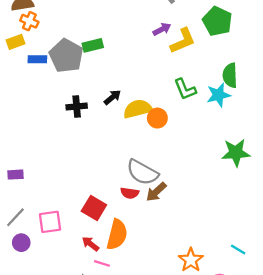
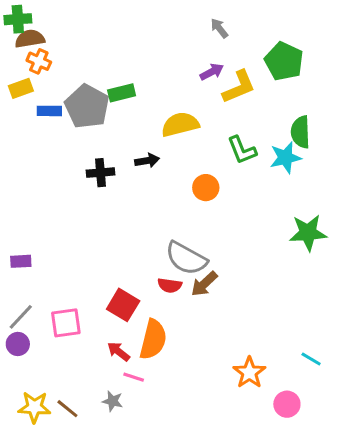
black arrow: (112, 97) -> (147, 161), turned 30
yellow semicircle: (138, 109) -> (180, 124), moved
purple circle: (21, 243) -> (18, 344), moved

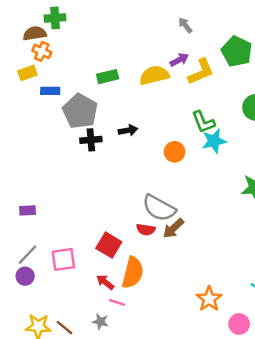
green cross: (18, 19) -> (55, 18), moved
gray pentagon: (87, 106) -> (80, 111), moved
yellow semicircle: (180, 124) -> (154, 75), moved
cyan star: (285, 158) -> (214, 141), moved

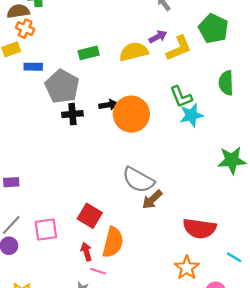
orange circle: (175, 152) -> (131, 114), moved, size x1.8
red semicircle: (146, 230) -> (200, 228), moved, size x1.8
red arrow: (105, 282) -> (86, 252), turned 36

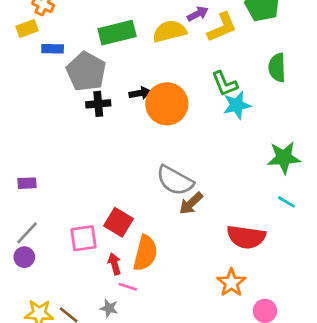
green rectangle: (89, 53) -> (117, 33), size x1.5
pink square: (46, 230) -> (83, 238), moved
cyan line: (234, 257) -> (286, 202), moved

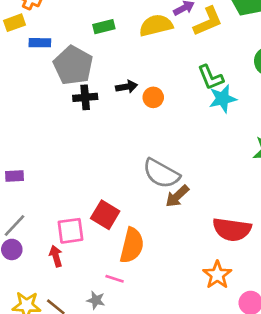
green rectangle: (117, 33) -> (104, 27), size x0.6
orange circle: (167, 104) -> (153, 97), size x0.5
red arrow: (114, 264) -> (56, 256), moved

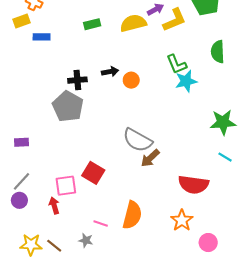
gray pentagon: (73, 65) -> (68, 106), moved
orange semicircle: (132, 245) -> (132, 215), moved

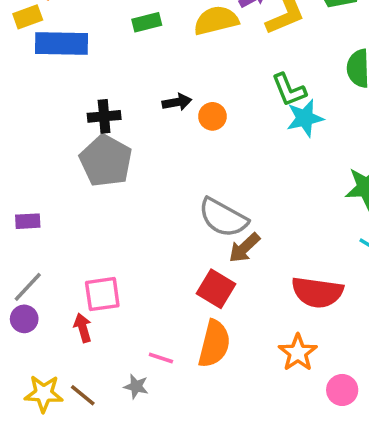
blue rectangle: (42, 37) -> (61, 44), size x1.8
black cross: (77, 80) -> (104, 116), moved
red square: (93, 173) -> (216, 289), moved

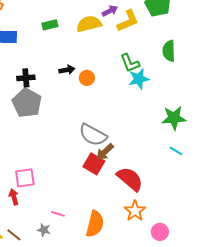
red square: (216, 289) -> (94, 164), moved
red semicircle: (317, 292) -> (130, 179), moved, turned -148
orange semicircle: (214, 344) -> (95, 224), moved

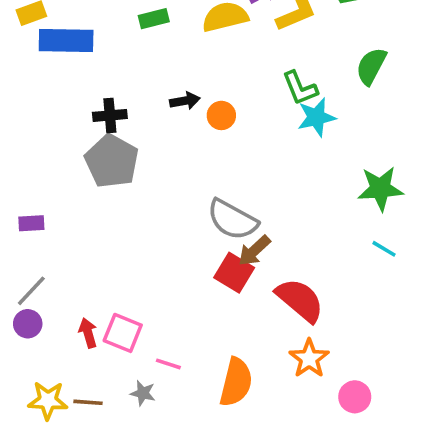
green semicircle: (169, 51) -> (371, 66), turned 30
pink square: (25, 178) -> (123, 333), moved, turned 30
brown line: (14, 235) -> (88, 402), turned -35

